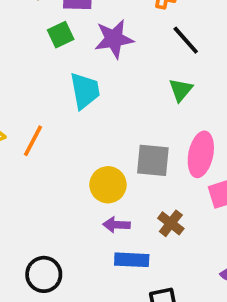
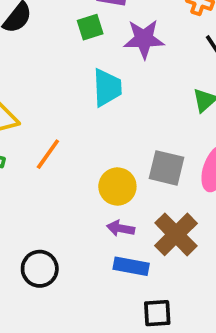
orange line: (33, 141) -> (48, 154), moved
brown cross: (171, 223) -> (176, 234), size x1.6

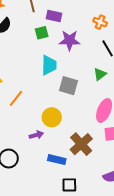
gray square: (166, 168) -> (69, 86), moved
purple arrow: (121, 228) -> (36, 135), moved, turned 152

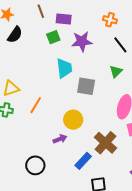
blue rectangle: (57, 160) -> (83, 161), turned -54

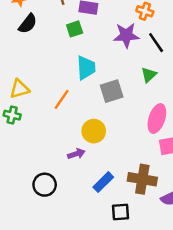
purple star: (82, 41) -> (126, 35), moved
gray square: (86, 86) -> (112, 91), turned -30
orange line: (36, 105) -> (62, 99), moved
brown cross: (105, 143) -> (142, 179), moved, turned -35

